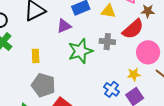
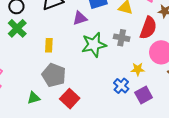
red semicircle: (133, 29) -> (148, 28), turned -35
yellow star: (134, 74) -> (138, 69), moved

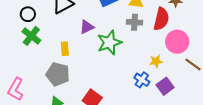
purple triangle: (80, 18) -> (87, 27), moved
gray cross: (122, 38) -> (135, 22), moved
gray pentagon: (54, 75) -> (58, 74), moved

